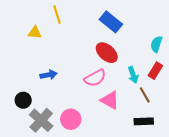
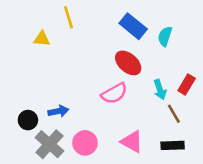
cyan semicircle: (156, 44) -> (165, 36), moved
blue arrow: (49, 75) -> (58, 111), moved
pink triangle: (110, 100) -> (132, 142), moved

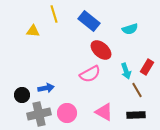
blue rectangle: (133, 26) -> (89, 21), moved
cyan semicircle: (165, 36) -> (130, 29), turned -126
gray cross: (49, 144) -> (39, 114), turned 35

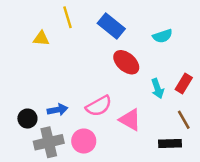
pink semicircle: (90, 74) -> (99, 106), moved
brown line: (137, 90) -> (184, 120), moved
pink triangle: (104, 112) -> (130, 120), moved

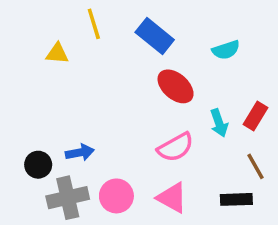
pink semicircle: (99, 106) -> (176, 147), moved
pink triangle: (130, 120) -> (172, 198), moved

